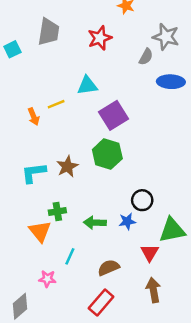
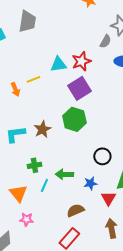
red star: (100, 38) -> (81, 61), moved
blue star: (127, 221) -> (90, 183), moved
orange triangle: (40, 231) -> (18, 193), moved
cyan line: (70, 256) -> (44, 185), moved

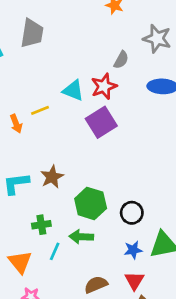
gray semicircle: (105, 41) -> (121, 60), moved
cyan triangle: (58, 64) -> (73, 90), turned 30
green hexagon: (74, 119) -> (91, 203), moved
blue star: (90, 183) -> (133, 250), moved
red triangle: (108, 198) -> (134, 281), moved

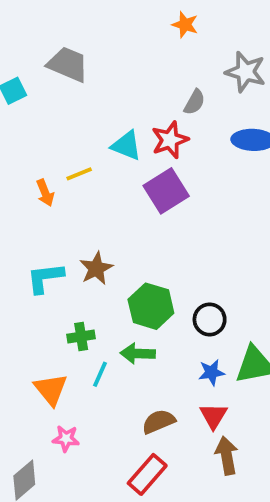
gray trapezoid: (32, 33) -> (68, 64), turned -76

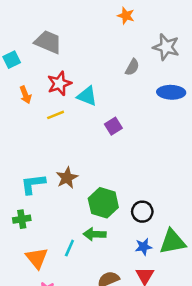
red star: (170, 140) -> (59, 83), moved
purple square: (166, 191) -> (113, 126), size x0.6
orange arrow: (45, 193) -> (25, 95), moved
green cross: (81, 336) -> (22, 219), moved

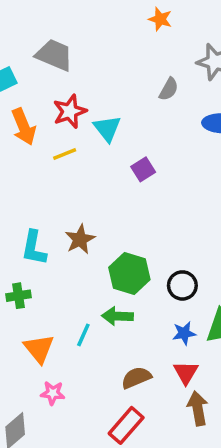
orange arrow: (25, 95) -> (24, 127), size x1.5
cyan triangle: (87, 96) -> (107, 128), turned 30
cyan L-shape: (33, 184) -> (34, 248), turned -72

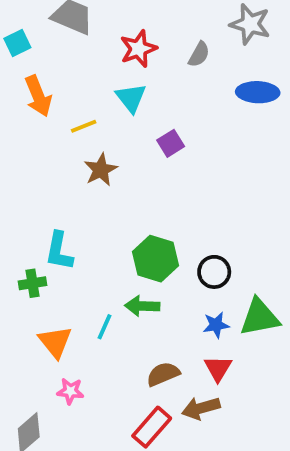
red star: (70, 111) -> (138, 49), moved
brown star: (80, 239) -> (101, 170), moved
cyan L-shape: (34, 248) -> (59, 251), moved
brown arrow: (198, 408) -> (201, 408), moved, turned -96

